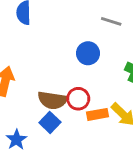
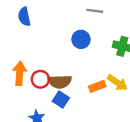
red circle: (78, 99) -> (40, 79), moved

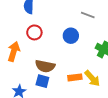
red circle: (40, 79) -> (34, 32), moved
blue square: (61, 100) -> (42, 81), turned -32

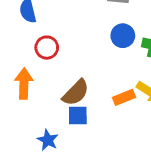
blue circle: (71, 36) -> (123, 36), moved
brown semicircle: (45, 66) -> (76, 93), turned -42

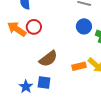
orange arrow: (24, 84) -> (17, 29), moved, turned -66
blue square: (78, 116) -> (44, 83), moved

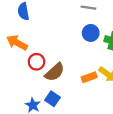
red circle: (34, 27) -> (37, 62), moved
blue square: (44, 83) -> (52, 99), turned 32

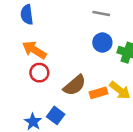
orange arrow: (17, 43) -> (34, 50), moved
brown semicircle: (55, 72) -> (75, 85), moved

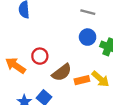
orange arrow: (34, 50) -> (15, 66), moved
red circle: (39, 73) -> (40, 56), moved

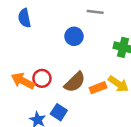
blue circle: (88, 37) -> (74, 36), moved
red circle: (40, 56) -> (42, 78), moved

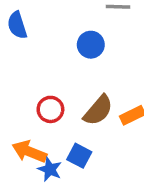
orange arrow: (23, 81) -> (29, 152), moved

